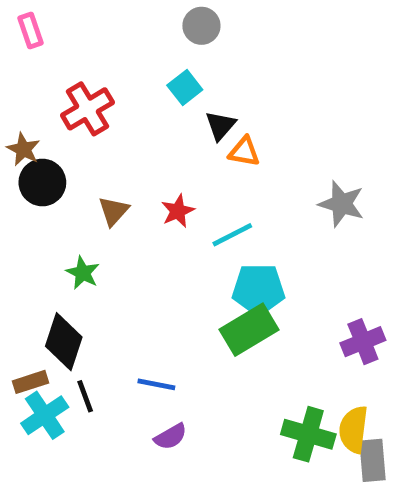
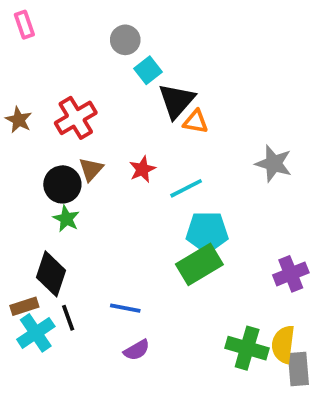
gray circle: (201, 26) -> (125, 40), moved
red cross: (87, 109) -> (76, 118), moved
black triangle: (220, 126) -> (177, 101), size x1.5
black circle: (42, 183) -> (62, 184), moved

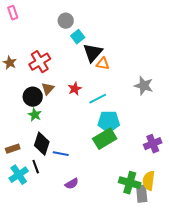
black diamond: (51, 274) -> (42, 144), moved
brown rectangle: (24, 306) -> (13, 149), moved
blue line: (125, 308) -> (61, 154), moved
gray rectangle: (298, 369) -> (142, 194), moved

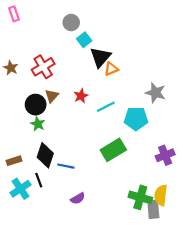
orange triangle: (103, 64) -> (111, 69), turned -32
cyan pentagon: (109, 122) -> (136, 119), moved

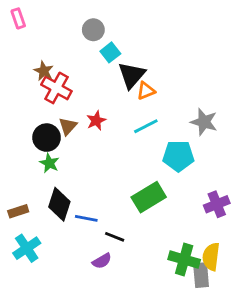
red cross: (43, 67) -> (56, 88), turned -30
brown star: (11, 68) -> (44, 71), moved
red star: (81, 96) -> (96, 121), moved
cyan line: (106, 107) -> (146, 126), moved
black line: (39, 180) -> (115, 237), moved, turned -48

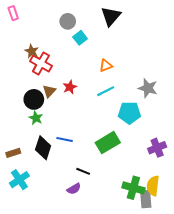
black triangle: (132, 75) -> (111, 16), moved
blue line: (86, 218) -> (65, 139), moved

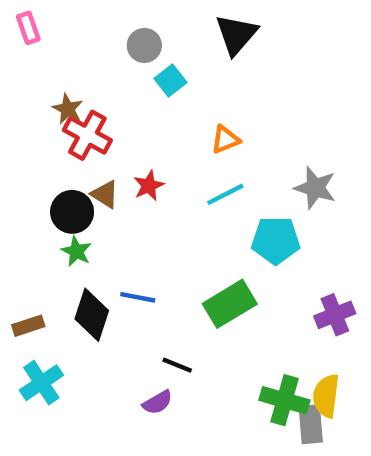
brown triangle: (49, 91) -> (105, 194), turned -40

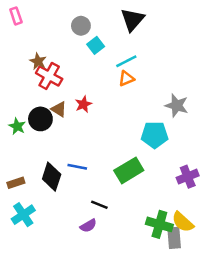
cyan line: (225, 194) -> (126, 61), moved
green star: (76, 251) -> (17, 126), moved
yellow semicircle: (326, 396) -> (183, 222), turned -55

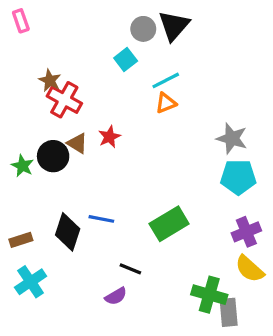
gray circle: (81, 26) -> (143, 29), moved
cyan pentagon: (155, 135) -> (238, 177), moved
yellow semicircle: (183, 222) -> (250, 269), moved

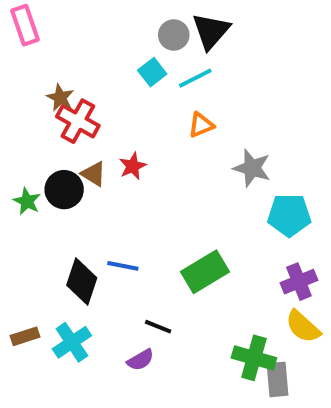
pink rectangle: (21, 21) -> (25, 25), size x1.4
cyan line: (166, 80) -> (195, 78), moved
gray star: (232, 138) -> (252, 168), moved
brown rectangle: (21, 240) -> (25, 336), moved
cyan cross: (31, 282) -> (72, 342), moved

